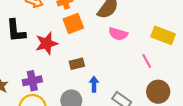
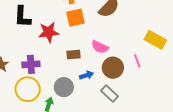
pink semicircle: (118, 34) -> (100, 47), moved
blue arrow: (94, 84) -> (86, 75), turned 64
brown circle: (158, 92) -> (113, 68), moved

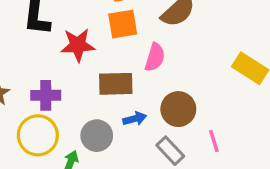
pink semicircle: (100, 47) -> (155, 57), moved, turned -102
brown rectangle: (74, 55) -> (116, 84), size x1.5
pink line: (137, 61) -> (214, 141), moved

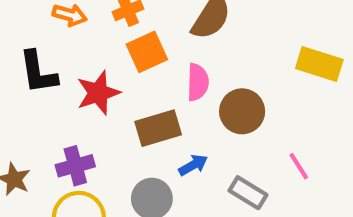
brown circle: (178, 109) -> (242, 111), moved

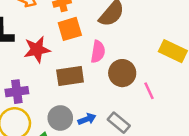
blue arrow: (193, 165) -> (87, 119), moved
pink line: (299, 166) -> (149, 91), moved

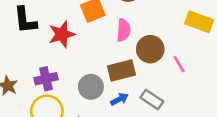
brown rectangle: (70, 76) -> (122, 70), moved
gray circle: (60, 118) -> (91, 87), moved

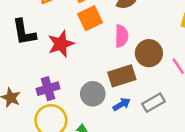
gray rectangle: (152, 100) -> (154, 103), turned -60

